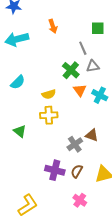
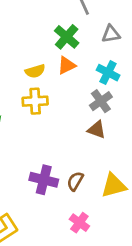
gray triangle: (93, 66) -> (111, 34), moved
orange triangle: (80, 90) -> (67, 65), moved, turned 40
gray cross: (75, 144) -> (101, 101), moved

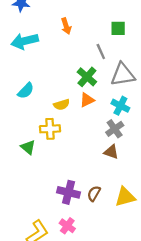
gray triangle: (111, 34) -> (123, 75), size x1.6
yellow cross: (35, 101) -> (50, 129), moved
pink cross: (79, 223) -> (67, 226), moved

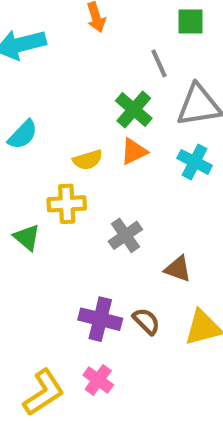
gray cross: (115, 129) -> (125, 235), moved
brown triangle: (111, 152) -> (178, 269), moved
brown semicircle: (94, 193) -> (146, 321), turned 105

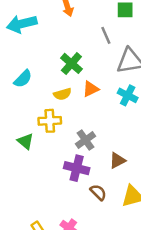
green cross: (134, 110) -> (71, 63), moved
brown triangle: (178, 269) -> (117, 160), turned -48
purple cross: (100, 319) -> (77, 168), moved

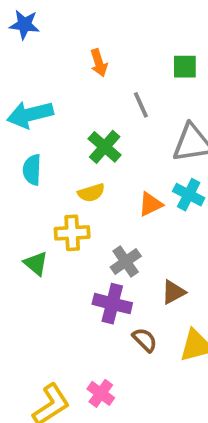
cyan arrow: (22, 24) -> (30, 114), moved
gray line: (106, 35) -> (141, 105), moved
cyan semicircle: (23, 79) -> (32, 170), turned 138
orange triangle: (91, 89) -> (150, 204), moved

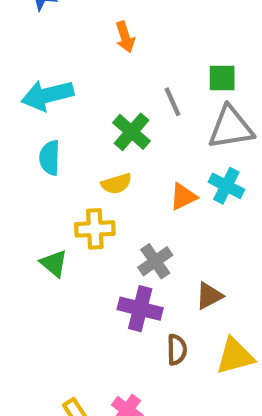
green square: (185, 67) -> (222, 78), moved
gray line: (141, 105) -> (172, 102), moved
brown semicircle: (145, 340) -> (177, 350), turned 44

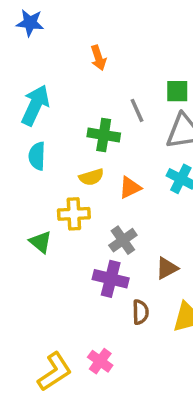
cyan arrow: (47, 95) -> (35, 105), turned 129
green cross: (132, 132) -> (104, 135), turned -32
orange triangle: (183, 197) -> (130, 188), moved

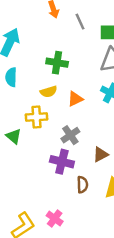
gray line: (137, 110) -> (80, 22), moved

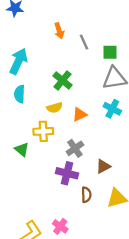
green cross: (57, 63) -> (63, 80), turned 30

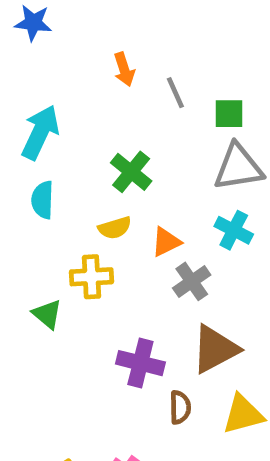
gray cross: (75, 148) -> (192, 281), moved
brown triangle: (103, 166) -> (215, 349), size x1.6

